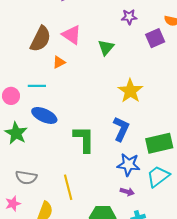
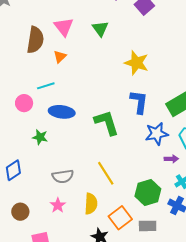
pink triangle: (72, 35) -> (64, 27), turned 35
green star: (16, 133) -> (40, 137), size x0.7
purple arrow: (127, 192) -> (171, 159), moved

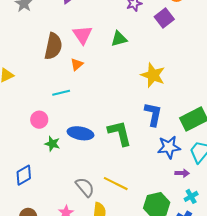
green triangle: (100, 29) -> (119, 39), turned 48
pink circle: (24, 103) -> (39, 120), moved
blue ellipse: (62, 112) -> (80, 133), moved
yellow line: (106, 173) -> (116, 184), turned -35
gray semicircle: (63, 176) -> (85, 187), moved, turned -125

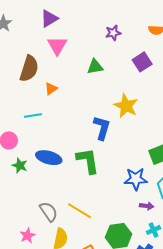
purple square: (164, 18) -> (142, 62), moved
pink triangle: (82, 35) -> (57, 46), moved
blue L-shape: (153, 114) -> (102, 128), moved

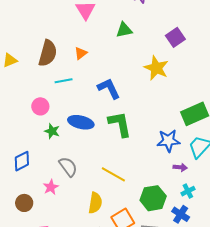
purple square: (142, 62) -> (175, 37), moved
brown semicircle: (29, 69) -> (48, 53), moved
blue L-shape: (102, 128) -> (109, 88), moved, turned -40
gray semicircle: (49, 212) -> (68, 167), moved
pink star: (27, 236) -> (51, 187), moved

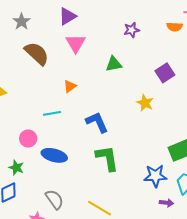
brown semicircle: (48, 53) -> (37, 53), moved, turned -64
yellow star: (156, 68) -> (145, 103), size x0.7
blue ellipse: (81, 122) -> (54, 155), moved
green star: (52, 131) -> (16, 168), moved

